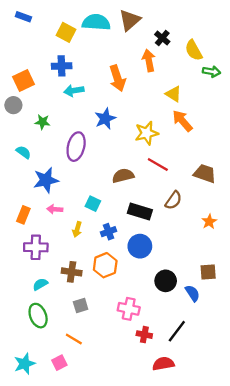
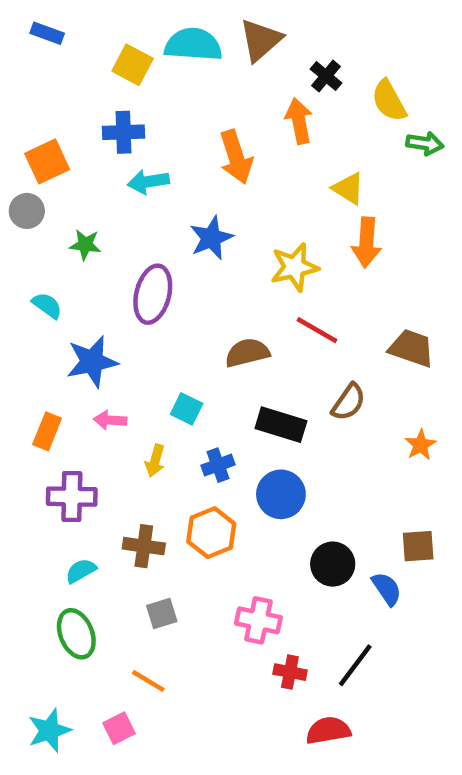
orange arrow: (182, 121) -> (366, 242), turned -135

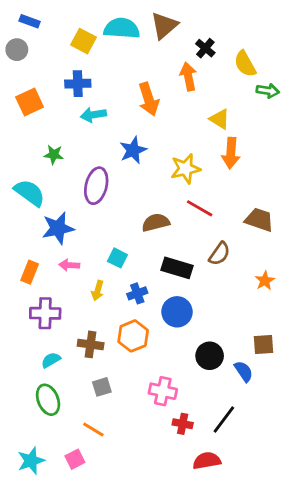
gray circle: (27, 211) -> (17, 50), moved
cyan semicircle: (47, 305) -> (30, 193), size x1.6

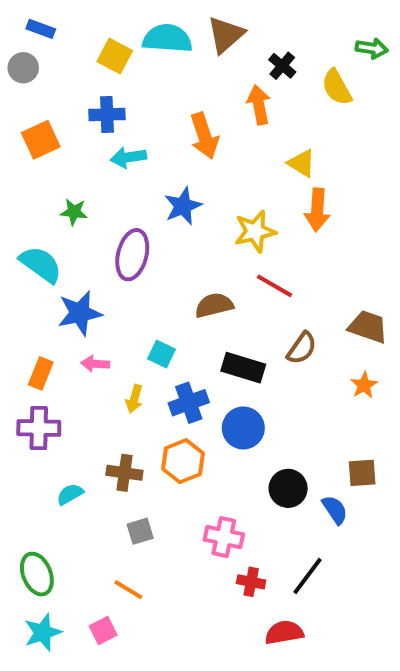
green arrow: (268, 91) -> (372, 48), moved
brown trapezoid: (259, 220) -> (368, 327), moved
blue cross: (137, 293) -> (189, 403), size x1.4
purple cross: (45, 313) -> (39, 428), moved
green ellipse: (48, 400) -> (37, 574), moved

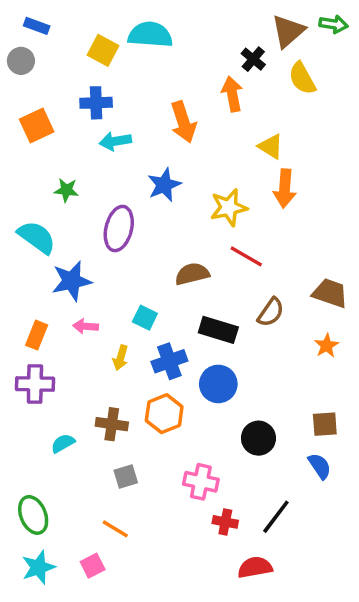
brown triangle: (226, 35) -> (288, 31), moved
green arrow: (372, 48) -> (334, 24), moved
blue semicircle: (335, 510) -> (320, 466), moved

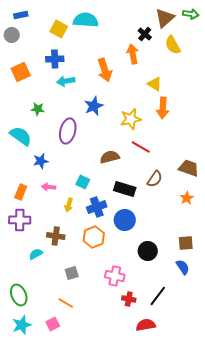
blue rectangle: (37, 26) -> (21, 15), turned -32
blue star: (72, 281) -> (41, 161), size x0.7
brown cross: (112, 424) -> (56, 236), moved

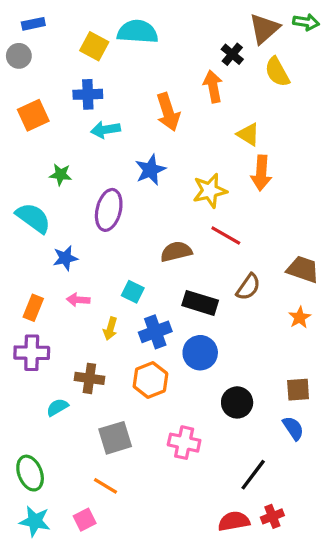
gray square: (72, 273) -> (115, 438), size x1.5
red cross: (129, 299) -> (272, 516), moved, turned -32
cyan star: (22, 325) -> (35, 521), turned 30

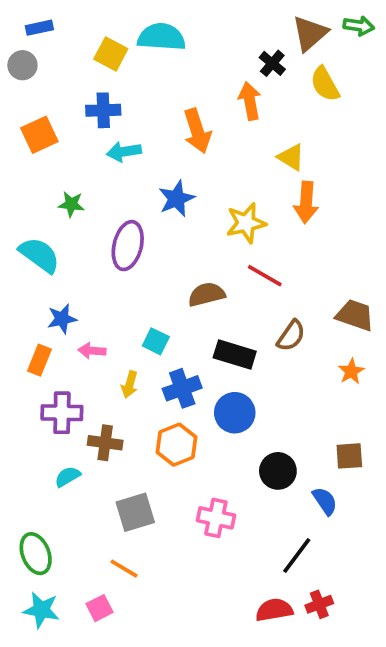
blue star: (65, 258) -> (62, 319), moved
purple cross: (32, 353) -> (62, 413), moved
blue semicircle: (293, 428) -> (325, 501), moved

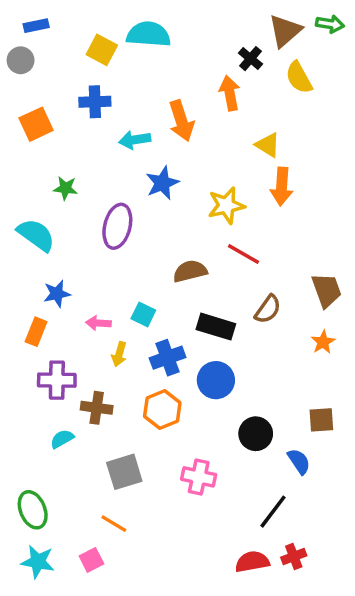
cyan arrow: (124, 152) -> (135, 140), moved
brown trapezoid: (355, 315) -> (327, 290), turned 51
pink arrow: (92, 351) -> (98, 323), moved

